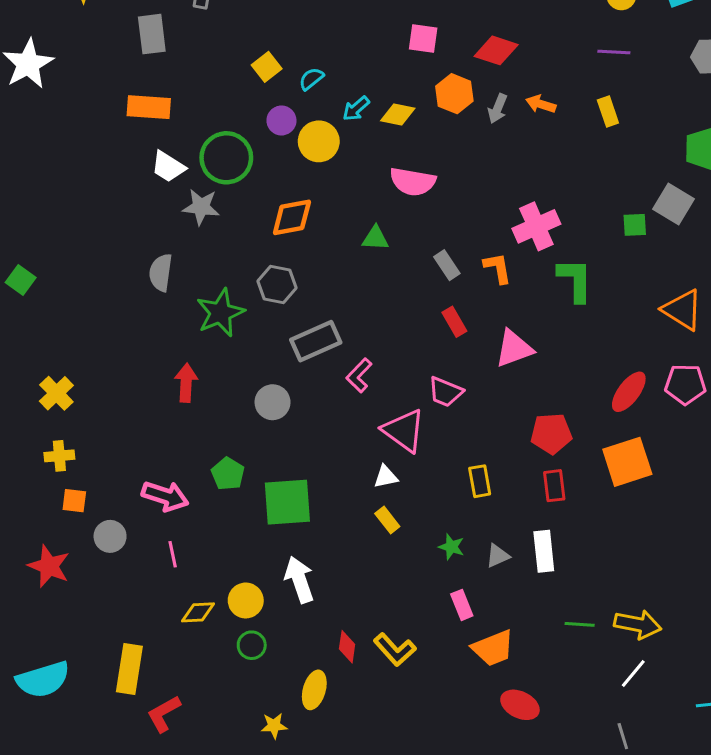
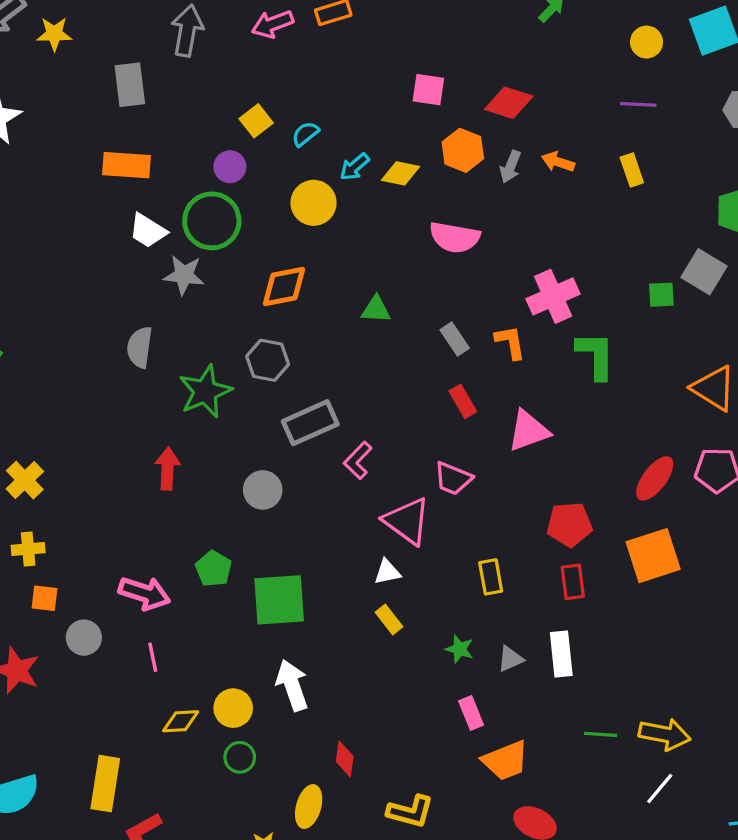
purple circle: (281, 120) -> (230, 167), moved
pink semicircle: (413, 182) -> (455, 237), moved
yellow L-shape: (395, 650) -> (410, 811), moved, turned -33

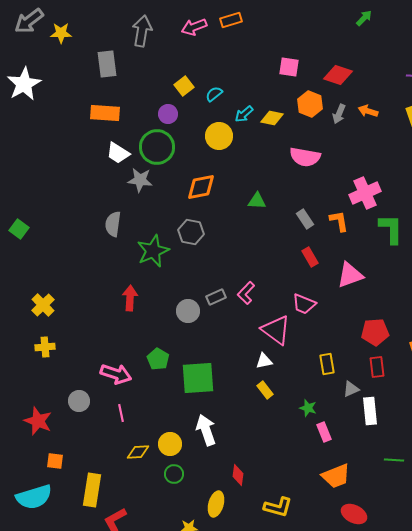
gray rectangle: (310, 423) -> (216, 297), moved, size x0.6
orange square: (44, 598) -> (55, 461), moved
gray triangle: (510, 659) -> (351, 389), moved
pink rectangle: (471, 713) -> (324, 432), moved

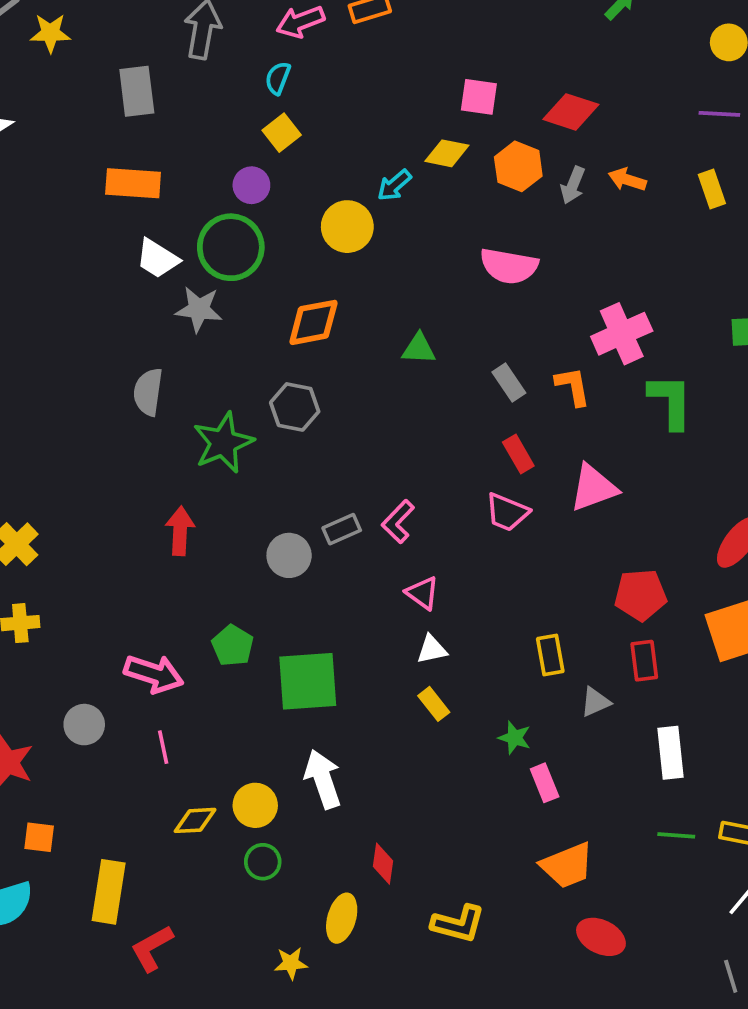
cyan semicircle: (214, 94) -> (278, 78), moved, turned -30
yellow diamond: (272, 118) -> (447, 153), moved
pink trapezoid: (304, 304) -> (507, 512), moved
pink triangle: (276, 330) -> (422, 593), moved, size x0.6
white rectangle: (370, 411) -> (671, 753), moved

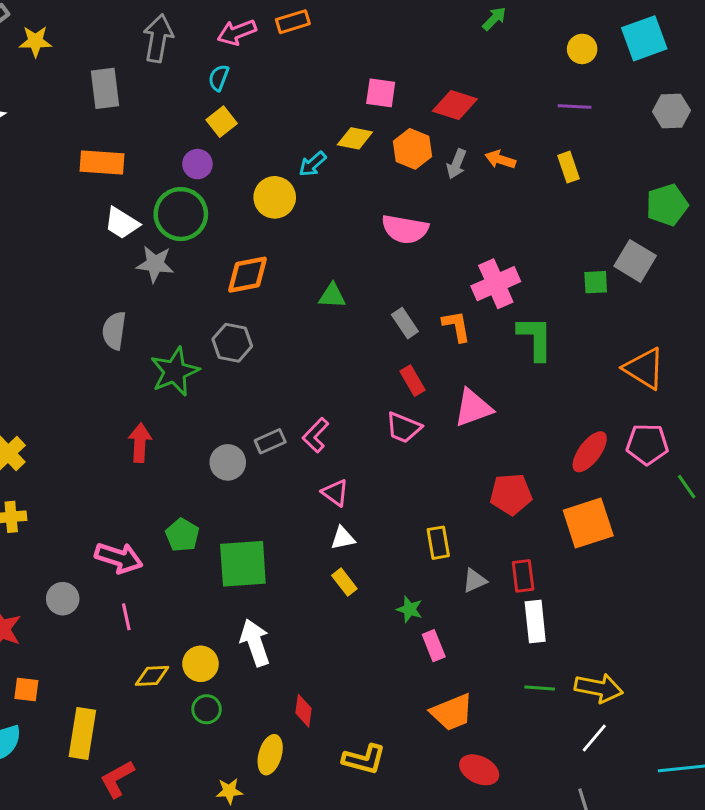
red rectangle: (644, 661) -> (523, 576), moved

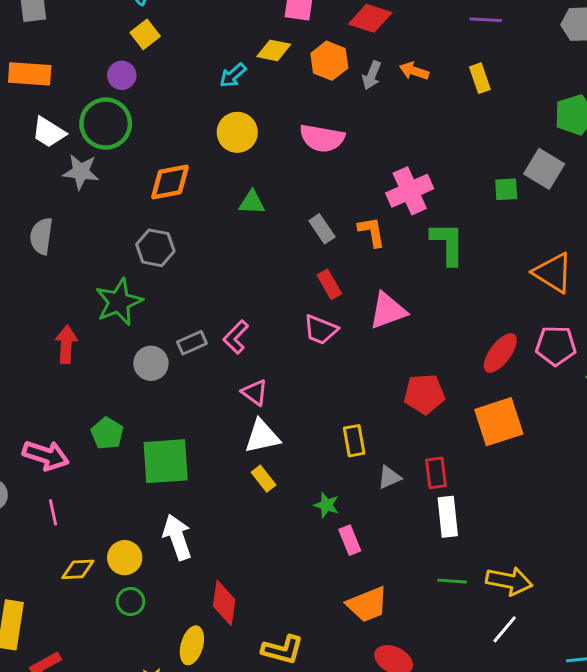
yellow circle: (275, 197) -> (237, 132), moved
green star: (175, 372) -> (119, 302), moved
white triangle: (343, 538) -> (262, 436), size x1.5
red diamond: (303, 711) -> (224, 603), size x1.4

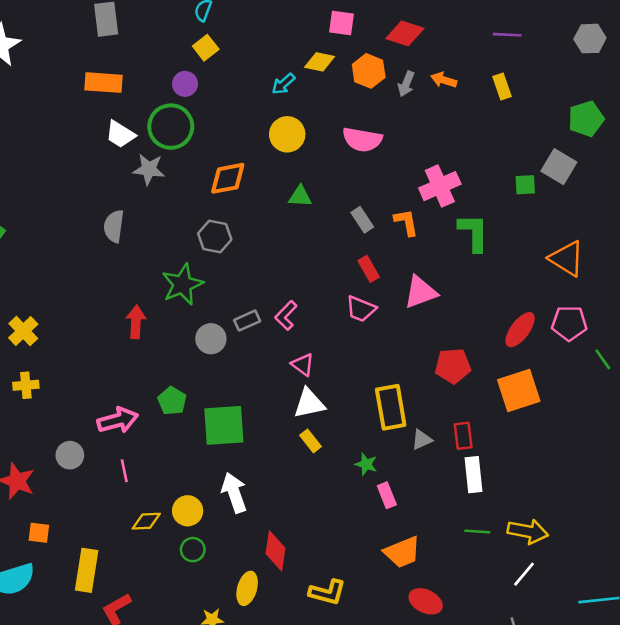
yellow rectangle: (354, 441) -> (391, 407), size x1.6
pink arrow: (46, 455) -> (118, 420), turned -33

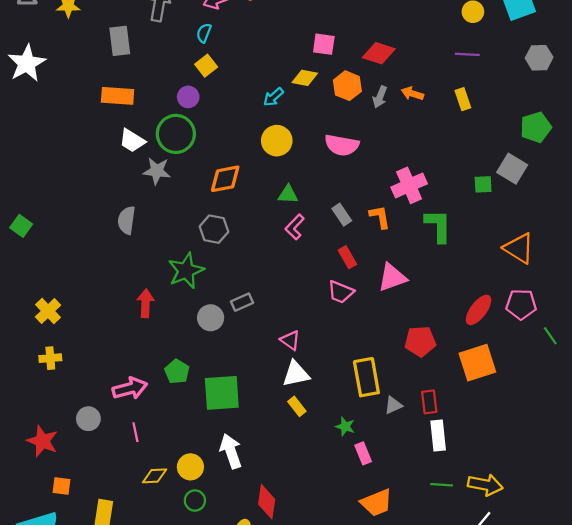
pink L-shape: (286, 315) -> (295, 227), moved

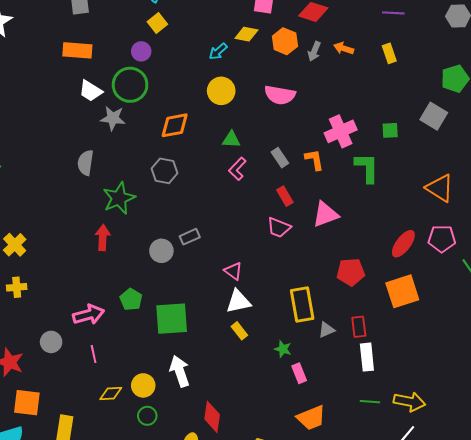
green square: (483, 184) -> (390, 130), moved
green star: (186, 271) -> (119, 198), moved
orange square: (61, 486) -> (27, 403), size x1.6

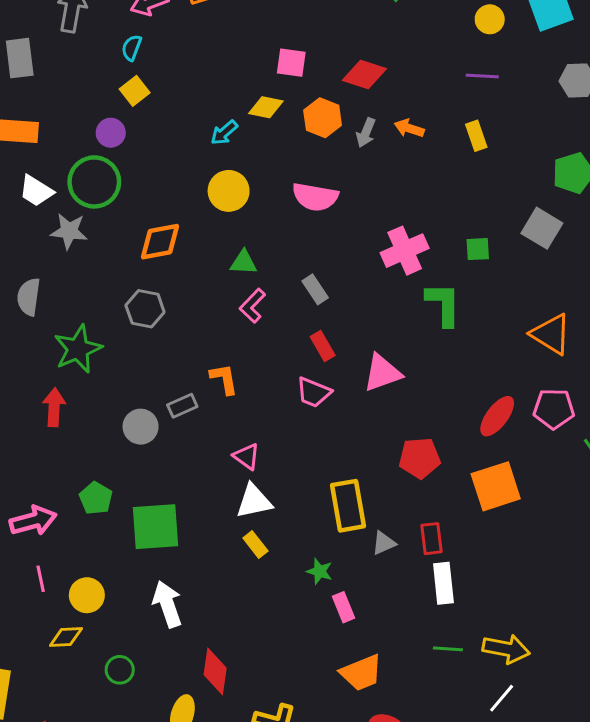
orange L-shape: (314, 160) -> (224, 379), moved
yellow circle: (143, 385) -> (87, 595), moved

